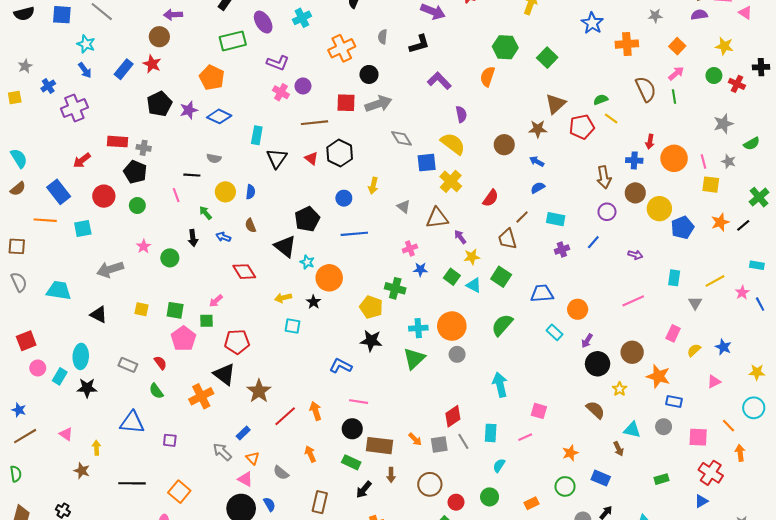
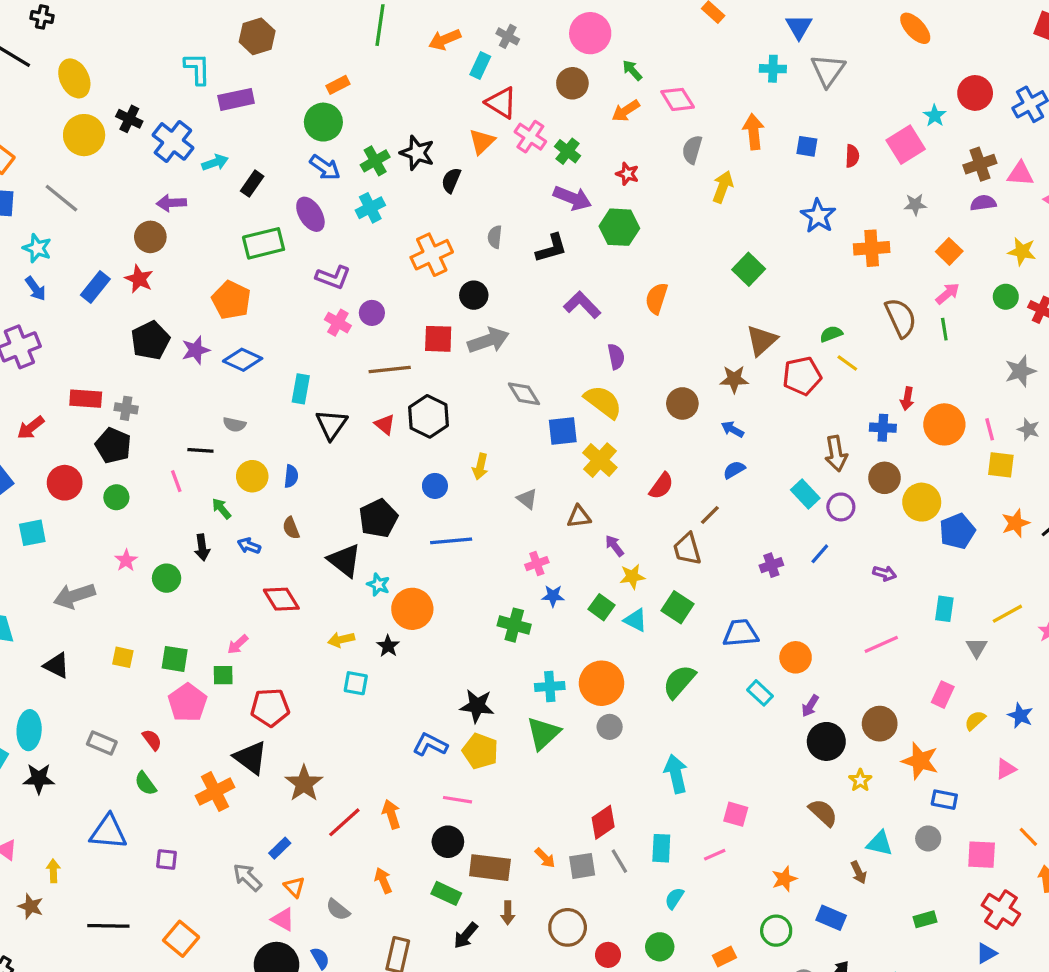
green hexagon: (505, 47) -> (619, 227), moved
brown triangle: (437, 218) -> (579, 517), size x0.7
cyan rectangle: (556, 219) -> (805, 494), moved, turned 36
yellow pentagon: (371, 307) -> (480, 751), moved

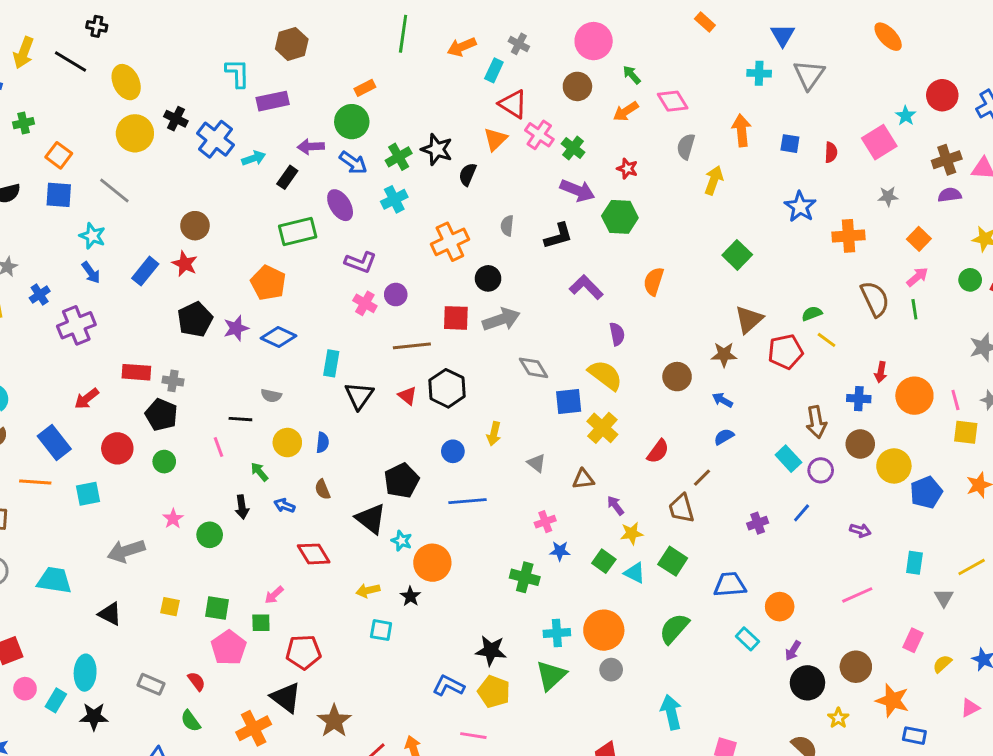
purple arrow: (171, 203) -> (311, 147), moved

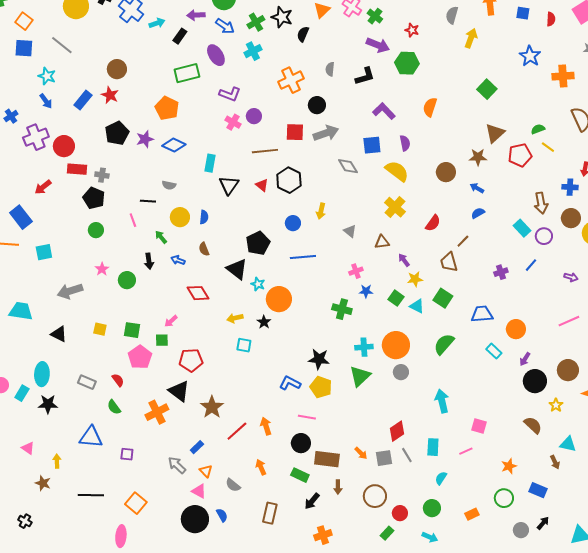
blue square: (569, 401) -> (372, 145), moved
red circle: (117, 448) -> (64, 146), moved

